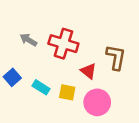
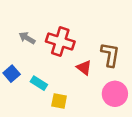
yellow square: (67, 92) -> (59, 101), moved
pink circle: (97, 102) -> (115, 94), moved

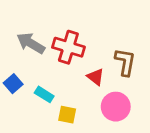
gray arrow: (27, 38) -> (31, 43), size x1.5
pink circle: (115, 94) -> (116, 107), moved

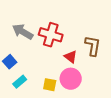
cyan rectangle: (44, 94) -> (20, 82), moved, turned -72
pink circle: (116, 107) -> (71, 79), moved

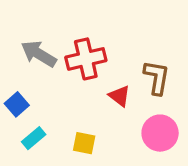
red cross: (51, 35) -> (86, 59), turned -30
pink circle: (71, 79) -> (160, 133), moved

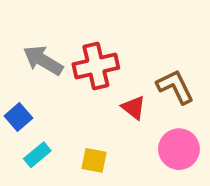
brown L-shape: (157, 77) -> (175, 87), turned -36

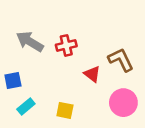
red cross: (96, 66) -> (66, 45), size x0.7
blue square: (18, 117) -> (13, 81), turned 30

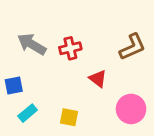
brown L-shape: (121, 60) -> (132, 47), moved, turned 92

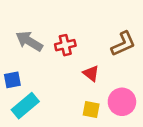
cyan rectangle: (28, 113) -> (25, 106), size x1.5
yellow square: (69, 117) -> (91, 110), moved

